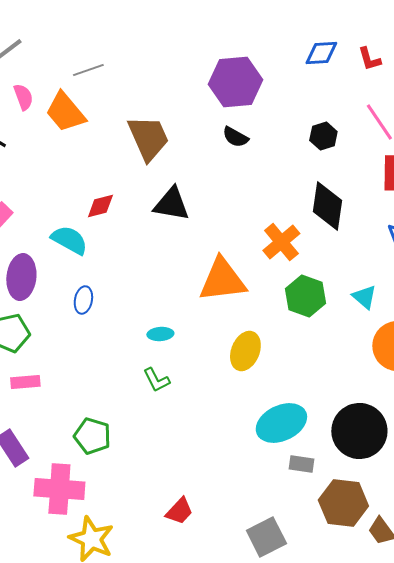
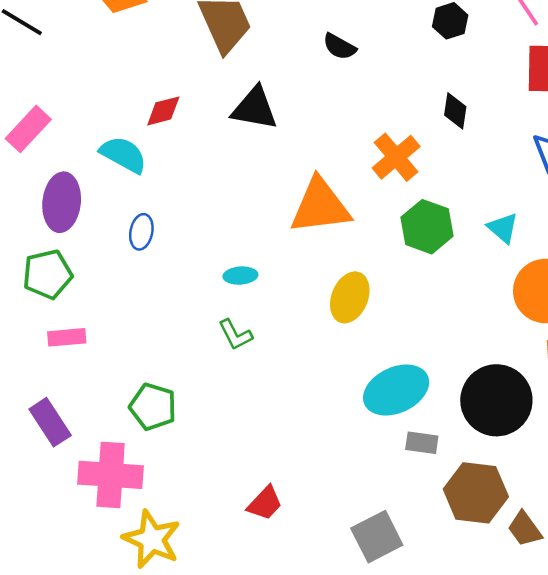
black semicircle: (235, 137) -> (339, 47), moved
black diamond: (327, 206) -> (455, 111), size x0.6

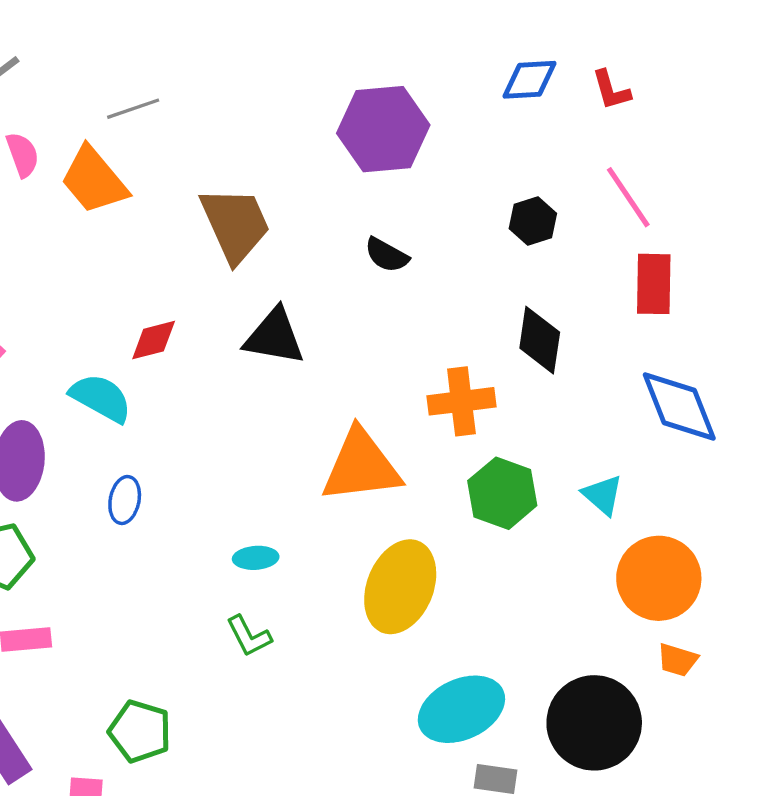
black diamond: (455, 111) -> (540, 340), size x1.4
orange cross: (396, 157) -> (461, 401), turned 33
yellow ellipse: (350, 297) -> (400, 587), size x1.4

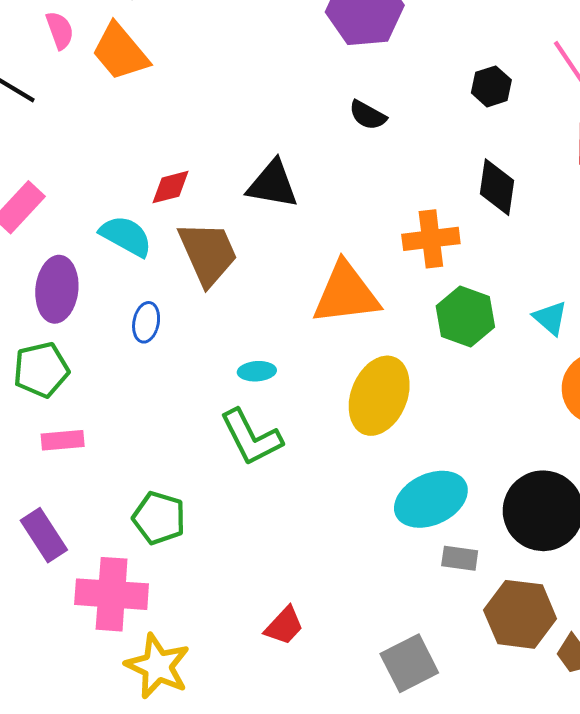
brown trapezoid: (235, 224) -> (208, 253), moved
green L-shape: (249, 636) -> (251, 437), size x1.6

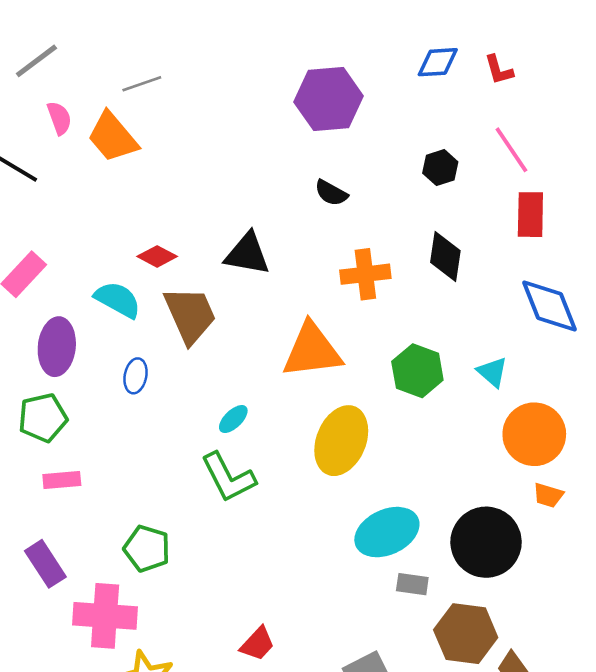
red diamond: (171, 187) -> (157, 256), turned 42
orange cross: (431, 239) -> (365, 274), moved
cyan ellipse: (257, 371) -> (233, 419), turned -40

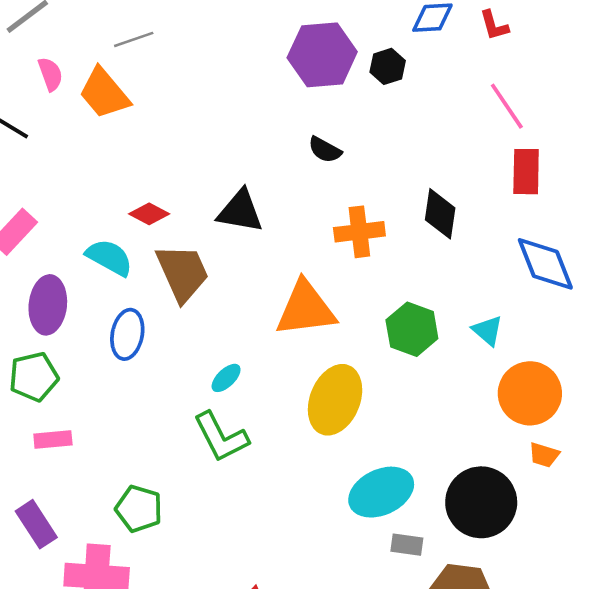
black hexagon: (440, 168) -> (388, 66), moved
blue ellipse: (136, 376) -> (127, 334), size x1.4

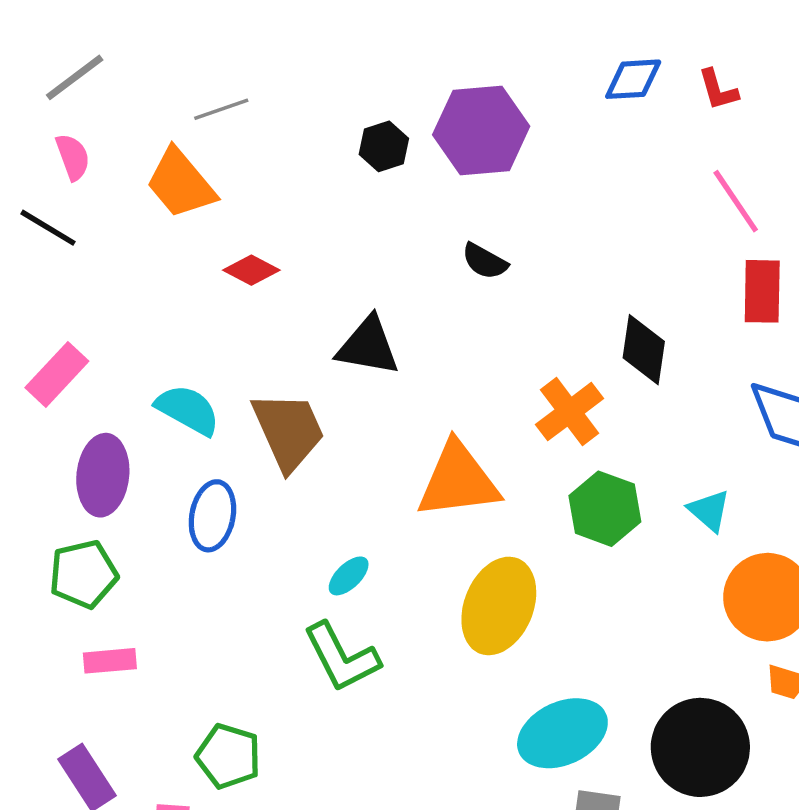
black hexagon: (388, 66) -> (384, 146), moved
pink semicircle: (50, 74) -> (73, 157), moved
red diamond: (149, 214) -> (251, 270), moved
orange cross: (359, 232) -> (570, 412), moved, turned -30

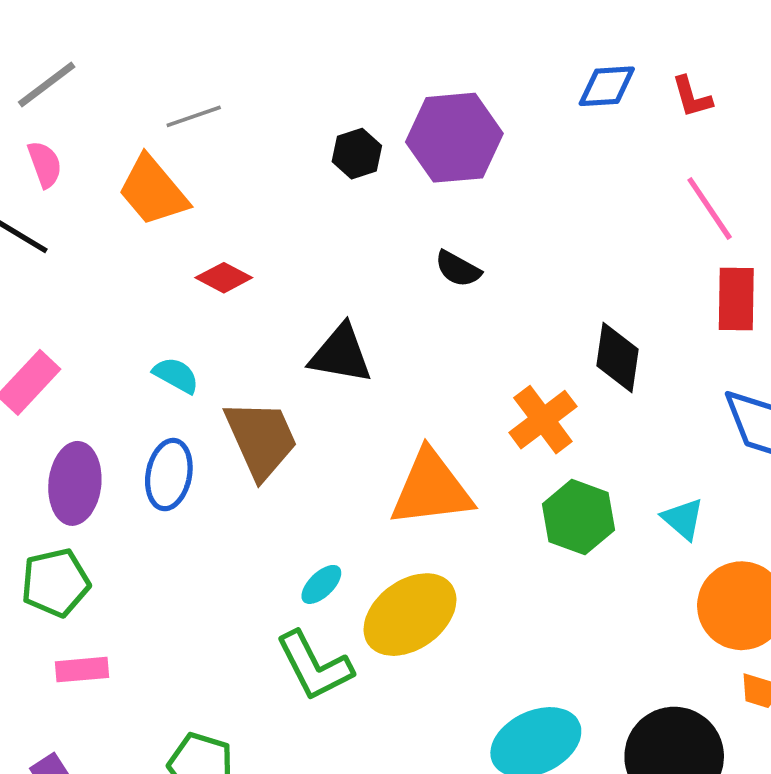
cyan semicircle: (188, 410) -> (176, 375), moved, size x0.7
blue ellipse: (212, 516) -> (169, 475), moved
yellow ellipse: (499, 606) -> (410, 615), moved, turned 32

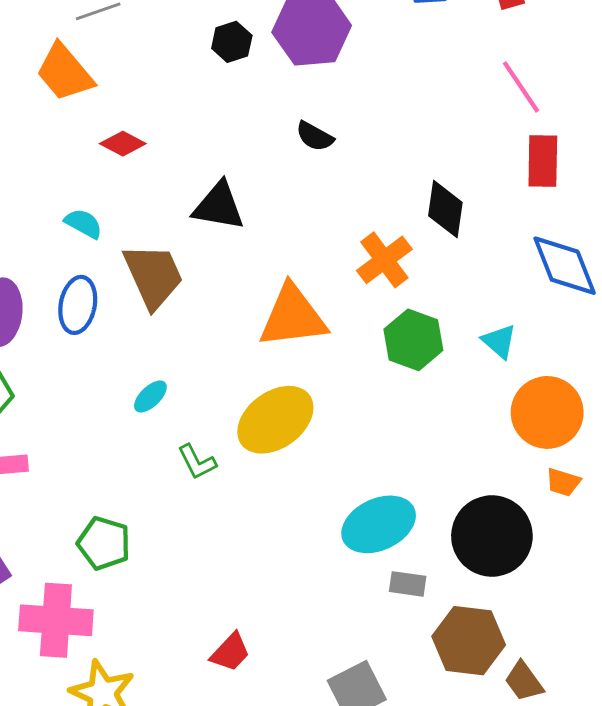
cyan ellipse: (321, 584) -> (150, 396), moved
green L-shape: (314, 666) -> (197, 462), size x0.6

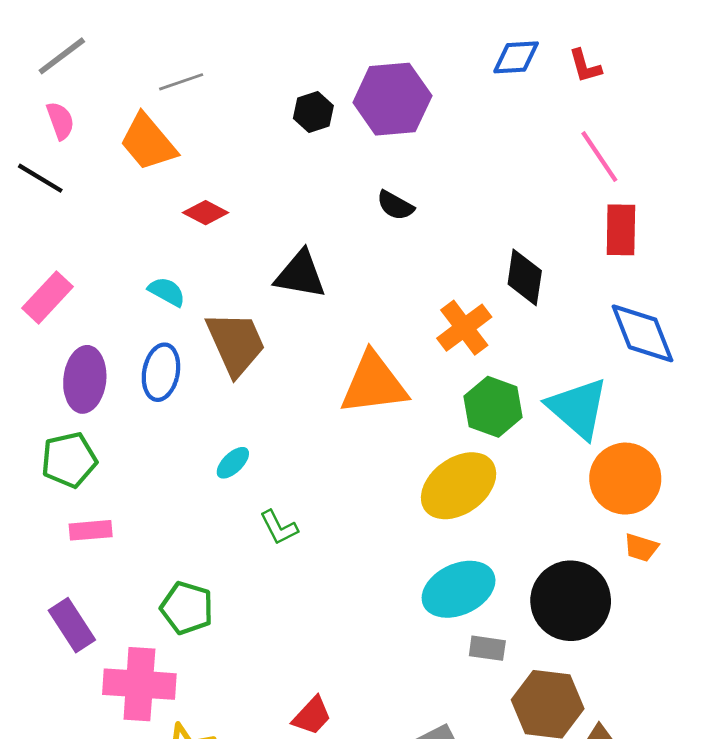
cyan triangle: (499, 341) -> (578, 408), size x1.8
yellow ellipse: (275, 420) -> (459, 486), moved

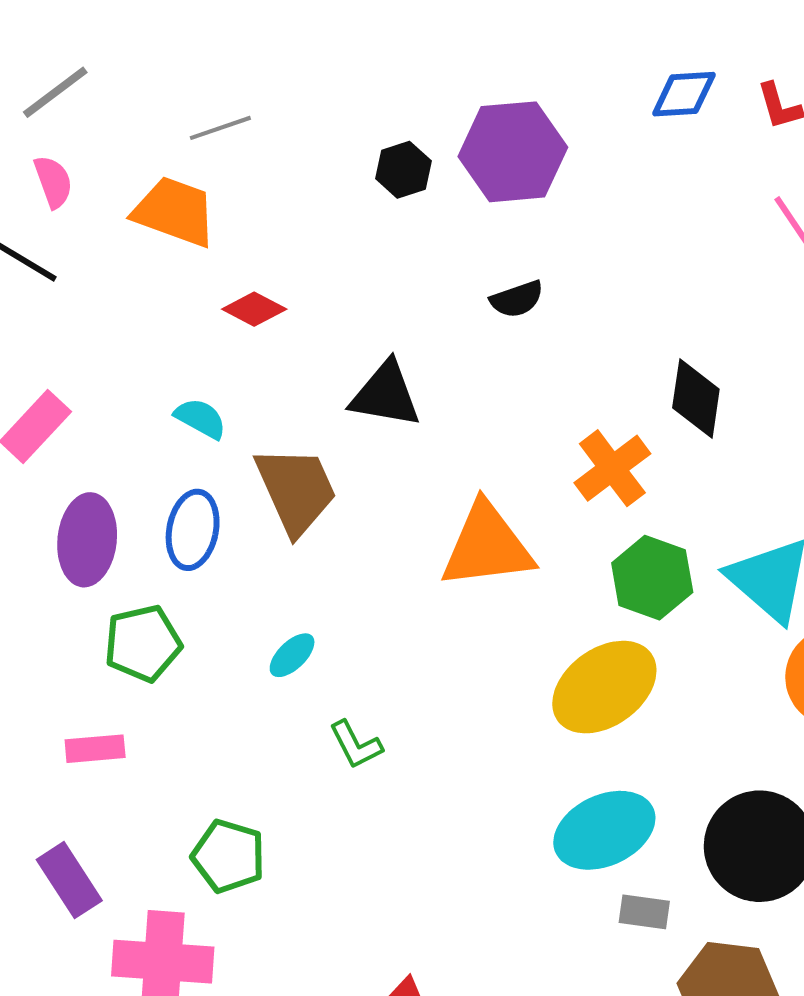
orange trapezoid: (148, 142) -> (175, 212), turned 150
black semicircle: (395, 205) -> (517, 299), turned -48
green pentagon: (69, 460) -> (143, 643), moved

